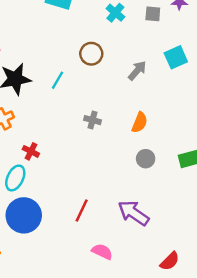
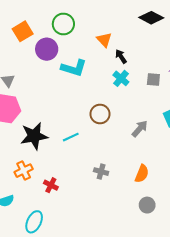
cyan line: (58, 80) -> (71, 137), turned 35
red cross: (31, 151) -> (51, 185), moved

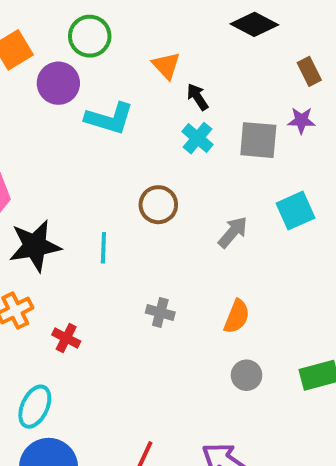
gray square: (153, 79) -> (258, 140), size x1.5
cyan line: (71, 137) -> (103, 248), turned -63

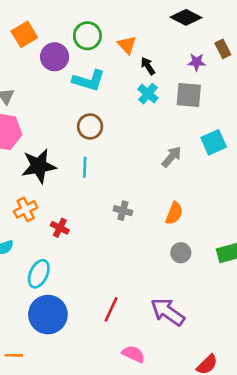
green circle: (90, 36) -> (87, 36), moved
purple star: (301, 120) -> (197, 62), moved
brown circle: (158, 205) -> (90, 126), moved

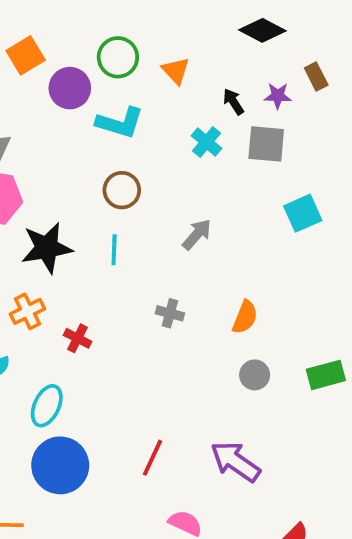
black arrow: (148, 66) -> (233, 102), moved
gray arrow: (172, 157) -> (197, 234), moved

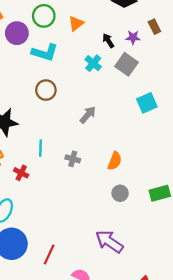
orange triangle: (176, 71) -> (76, 23), turned 35
gray square: (266, 144) -> (127, 64), turned 30
cyan line: (114, 250) -> (41, 148), moved
red line: (153, 458) -> (49, 255), moved

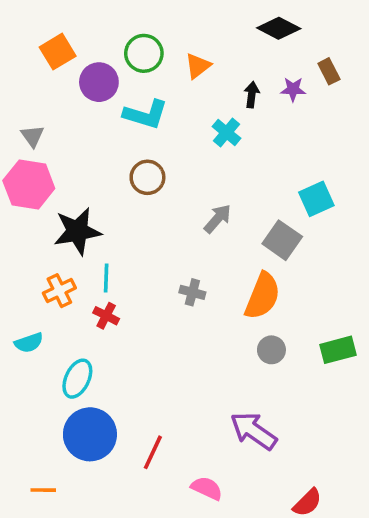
black arrow: (108, 41) -> (252, 95), turned 40
gray square: (127, 64) -> (282, 240), moved
cyan line: (41, 148) -> (106, 278), moved
orange semicircle: (115, 161) -> (262, 296), size x1.5

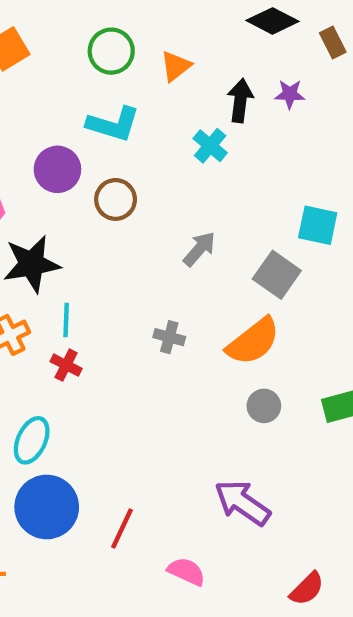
brown rectangle: (329, 71) -> (333, 42), moved
purple circle: (99, 82) -> (57, 169), moved
black arrow: (252, 95) -> (240, 101), size x1.4
cyan square: (316, 199) -> (318, 225), turned 36
orange semicircle: (262, 296) -> (253, 341), turned 30

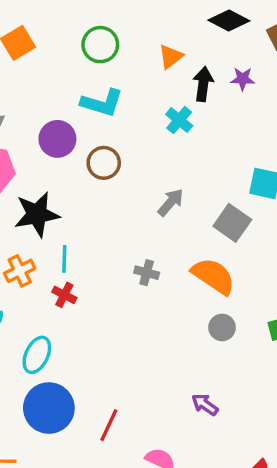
orange triangle: (176, 66) -> (171, 57), moved
orange semicircle: (253, 341) -> (213, 276), turned -108
purple arrow: (242, 503) -> (205, 405), size x0.6

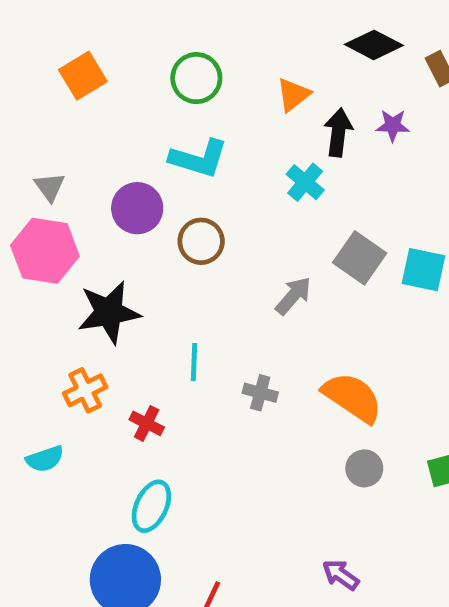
gray square: (232, 223) -> (360, 258), moved
cyan line: (64, 259) -> (194, 362), moved
cyan ellipse: (37, 355) -> (151, 506), moved

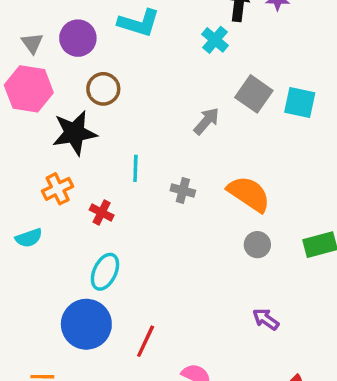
purple circle: (137, 208) -> (78, 38), moved
brown circle: (201, 241) -> (103, 89), moved
purple arrow: (341, 575) -> (266, 319), moved

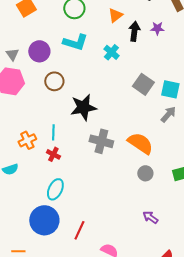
cyan cross: (215, 40) -> (111, 52), moved
gray arrow: (207, 121) -> (168, 114), moved
black star: (75, 133) -> (83, 107), moved
cyan line: (135, 168) -> (53, 132), moved
gray cross: (183, 190) -> (101, 141), size x1.6

